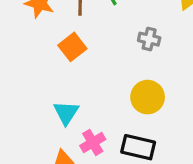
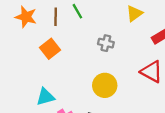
cyan triangle: (66, 113) -> (45, 97), turned 42

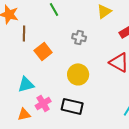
brown line: (56, 17) -> (24, 33), moved
orange square: (50, 49) -> (43, 51), moved

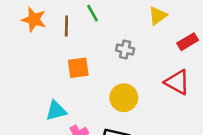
brown line: (24, 33) -> (66, 26), moved
orange square: (43, 51) -> (78, 68), turned 30

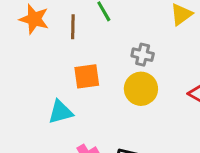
yellow circle: (124, 98) -> (141, 89), moved
cyan triangle: (56, 111) -> (60, 112), moved

